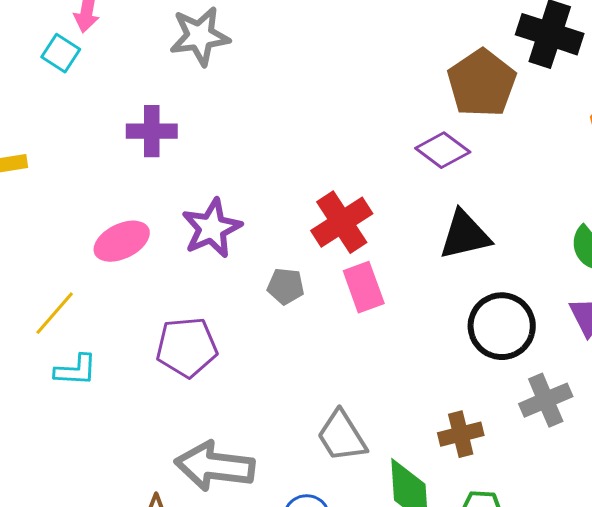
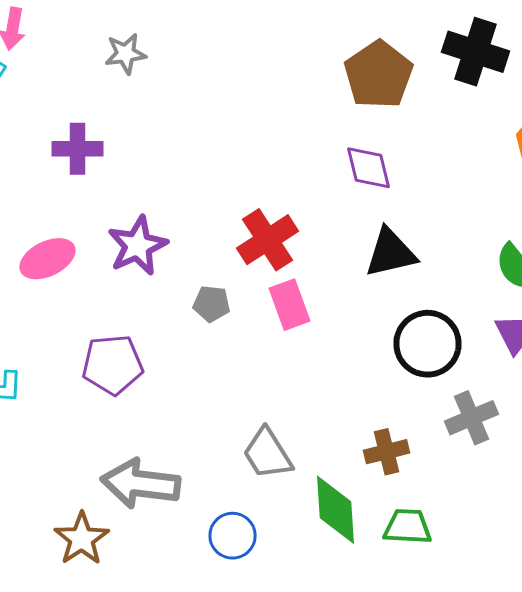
gray star: (200, 36) -> (126, 54), size x0.7
brown pentagon: (482, 83) -> (378, 75), moved
purple diamond: (443, 150) -> (368, 168), turned 40

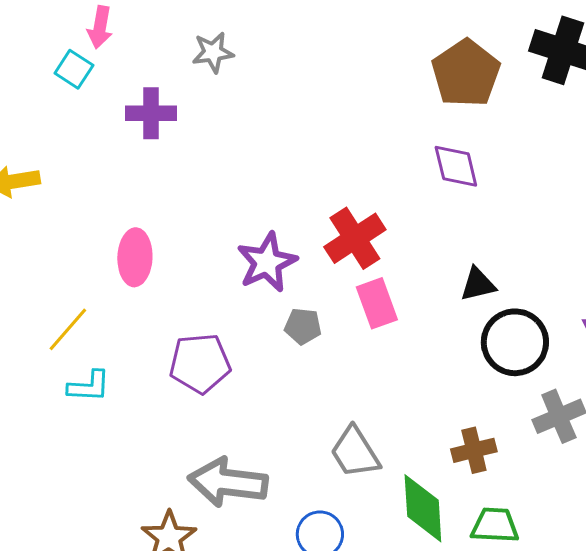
purple cross: (78, 149) -> (151, 113), moved
purple star: (138, 246) -> (267, 262), moved
black triangle: (390, 253) -> (478, 284), moved, size x0.7
pink ellipse: (48, 259) -> (135, 257), turned -62
gray pentagon: (212, 304) -> (303, 326), moved

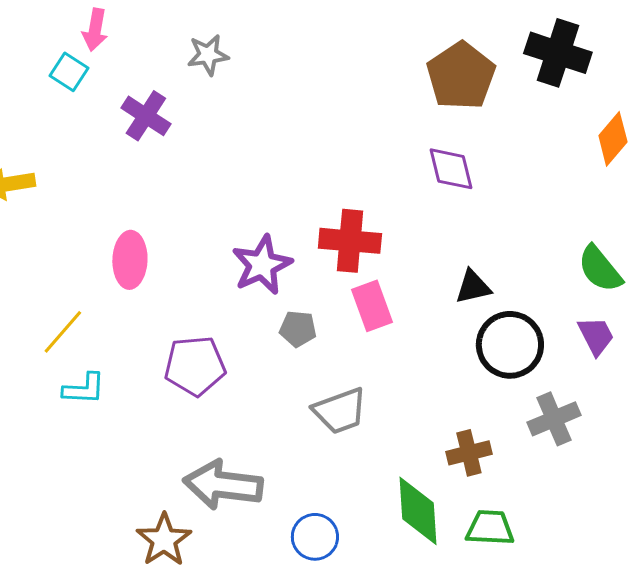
purple cross: (151, 113) -> (146, 116), turned 33
red cross: (355, 238) -> (350, 241), turned 38
gray trapezoid: (355, 452) -> (340, 411), moved, turned -78

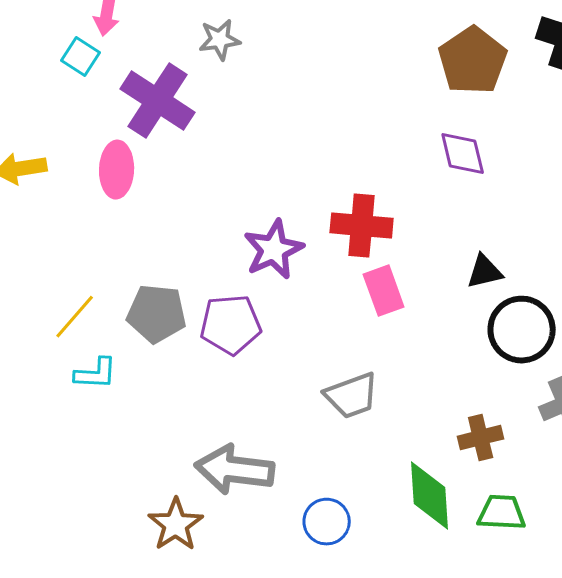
purple cross: (146, 116) -> (158, 101), size x1.5
pink ellipse: (130, 260) -> (117, 170), moved
gray pentagon: (298, 329) -> (157, 314), moved, size x1.6
purple pentagon: (195, 366) -> (231, 325), moved

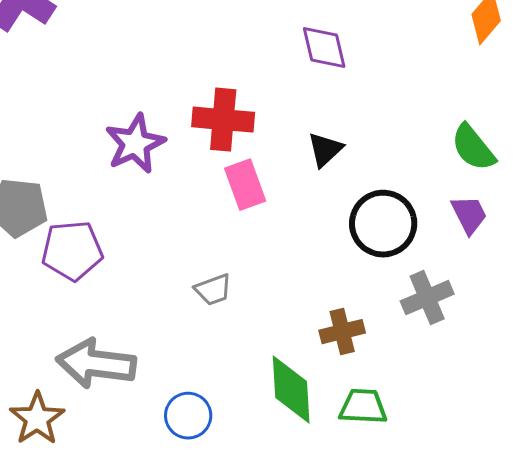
black triangle: (485, 272) -> (325, 150), moved, turned -30
purple pentagon: (231, 325) -> (72, 251), moved
gray trapezoid: (352, 396) -> (213, 290), size x0.7

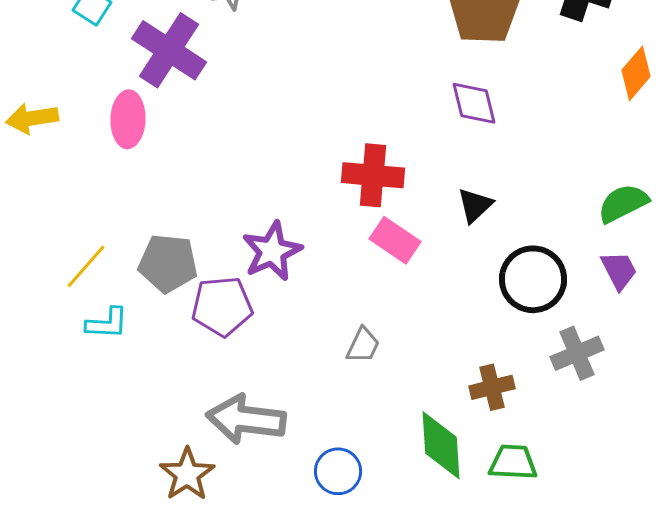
purple star: (135, 144) -> (272, 251), moved
green semicircle: (473, 148) -> (623, 203), turned 102
pink rectangle: (245, 185) -> (395, 240), turned -36
gray trapezoid: (213, 290) -> (363, 345), turned -45

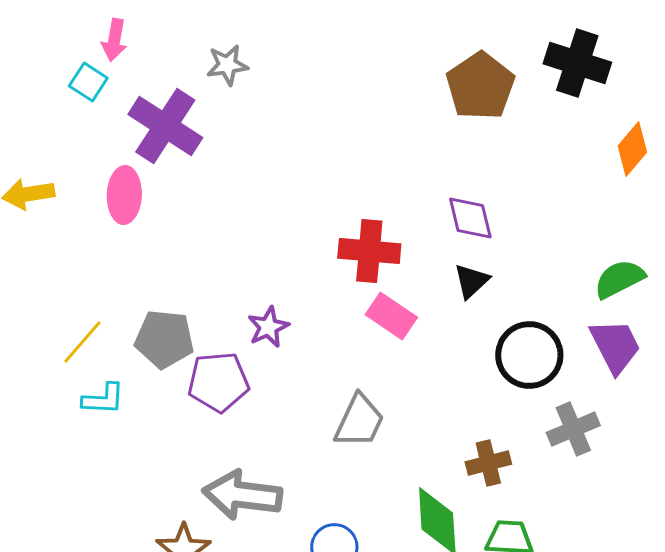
purple diamond: (474, 103) -> (470, 218), moved
purple star: (272, 251) -> (268, 327), size x0.7
purple trapezoid: (619, 270) -> (615, 346), size x1.4
gray trapezoid: (363, 345) -> (359, 421), size x1.5

